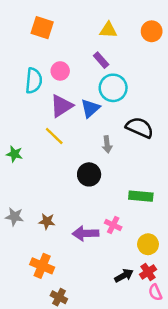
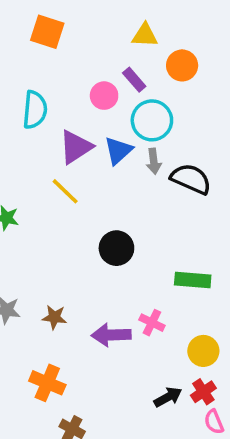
orange circle: (152, 31) -> (182, 65), moved
pink circle: (60, 71) -> (104, 96), moved
gray arrow: (107, 144) -> (154, 161), moved

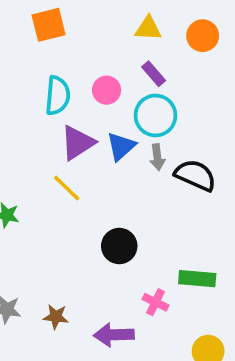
orange square: (47, 32) -> (49, 25), turned -32
orange circle: (182, 65) -> (203, 36), moved
purple rectangle: (134, 80) -> (154, 74), moved
cyan semicircle: (35, 110) -> (58, 96), moved
pink cross: (152, 323) -> (155, 302), moved

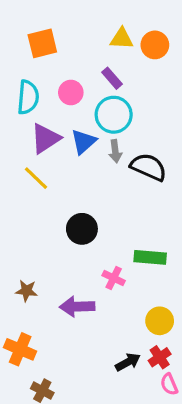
orange square: (49, 25) -> (42, 43), moved
yellow triangle: (148, 28) -> (122, 39), moved

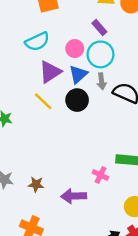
pink circle: (71, 92) -> (75, 49), moved
cyan semicircle: (28, 97) -> (37, 42), turned 60
black circle: (82, 229) -> (77, 100), moved

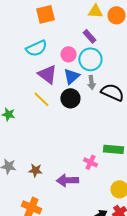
purple triangle: (50, 72) -> (47, 74), turned -50

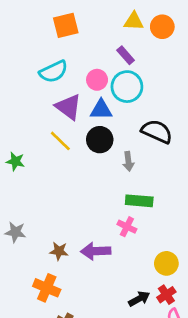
blue triangle: (71, 76) -> (101, 110), turned 42
gray arrow: (91, 82) -> (128, 161), moved
green rectangle: (113, 149) -> (139, 201), moved
brown star: (35, 170) -> (59, 251), moved

